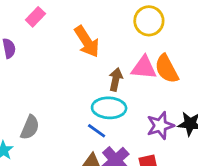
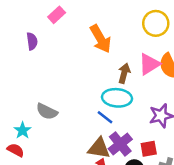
pink triangle: (144, 68) -> (149, 64), turned -40
gray semicircle: (30, 127) -> (47, 111), turned 90

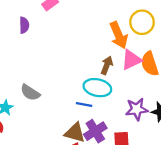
orange arrow: (100, 39) -> (119, 35), moved
blue line: (105, 117) -> (84, 104), turned -35

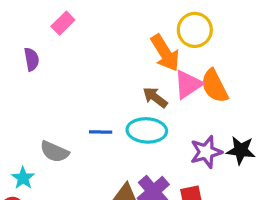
brown arrow: (107, 65) -> (155, 97), turned -66
blue line: (84, 104) -> (101, 132), moved

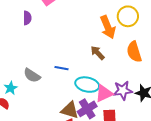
pink triangle: (188, 84) -> (104, 93), moved
cyan ellipse: (147, 130) -> (87, 85), moved

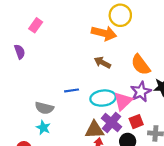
orange arrow: (108, 27) -> (104, 33), turned -35
orange semicircle: (134, 52) -> (141, 65), moved
cyan star: (11, 88) -> (43, 128), moved

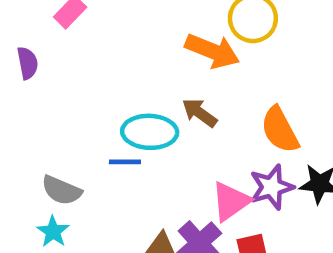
cyan ellipse: (103, 98) -> (150, 132), moved

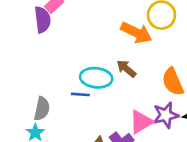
purple semicircle: (28, 63) -> (43, 20), moved, size x1.4
gray semicircle: (61, 190) -> (42, 109), turned -105

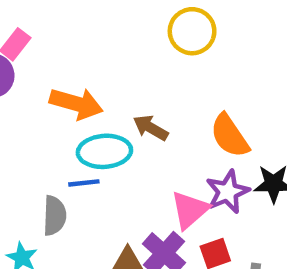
orange arrow: (136, 33) -> (76, 104), moved
gray semicircle: (42, 109) -> (54, 216), moved

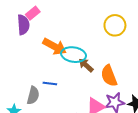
orange semicircle: (230, 136) -> (109, 76), moved
cyan ellipse: (104, 151) -> (74, 55), moved

